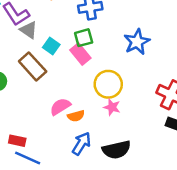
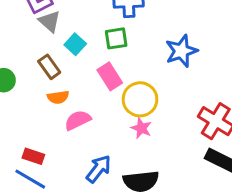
pink rectangle: (80, 54) -> (110, 76), moved
brown rectangle: (33, 66) -> (49, 67), size x0.7
orange semicircle: (76, 116) -> (58, 97), moved
red rectangle: (17, 141) -> (33, 156), moved

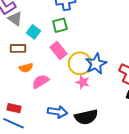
blue star: (181, 51) -> (96, 64), moved
brown rectangle: (49, 67) -> (18, 48), turned -49
blue arrow: (99, 169) -> (58, 112), turned 66

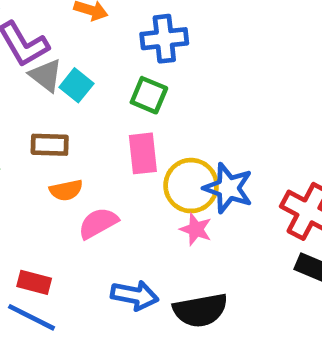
green square: (60, 25) -> (149, 95), turned 35
cyan square: (33, 32) -> (76, 85), moved
pink rectangle: (58, 50) -> (143, 153), turned 30
blue star: (96, 64) -> (228, 188), turned -30

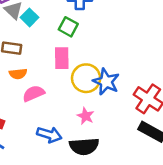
pink star: (196, 229) -> (86, 116), moved

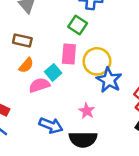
cyan square: (30, 17) -> (53, 72), moved
orange semicircle: (18, 74) -> (26, 65), turned -49
yellow circle: (86, 78) -> (97, 61), moved

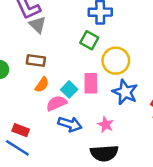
pink rectangle: (69, 54) -> (91, 83), moved
yellow circle: (97, 61) -> (116, 61), moved
blue arrow: (51, 125) -> (70, 124), moved

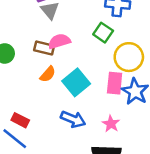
pink rectangle: (91, 83) -> (115, 83), moved
cyan square: (69, 89) -> (76, 82), size x1.5
pink semicircle: (57, 103) -> (59, 41), moved

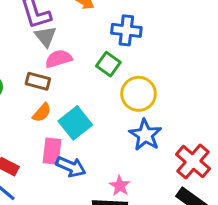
pink semicircle: (59, 41) -> (59, 59), moved
pink rectangle: (115, 83) -> (52, 151), moved
pink star: (111, 124) -> (120, 186), moved

